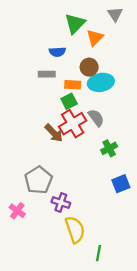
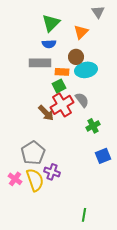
green triangle: (75, 24) -> (51, 23), moved
gray rectangle: (47, 74) -> (40, 63), size x1.5
yellow semicircle: (75, 230) -> (35, 180), moved

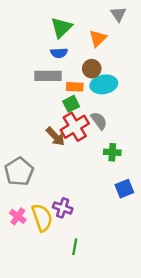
green cross: (93, 126) -> (112, 152), turned 32
gray pentagon: (33, 153) -> (19, 172), moved
green line: (84, 215) -> (75, 247), moved

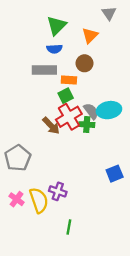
cyan ellipse: (104, 84) -> (109, 110), moved
green cross: (112, 152) -> (87, 125), moved

